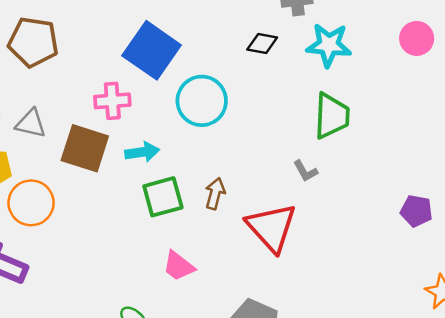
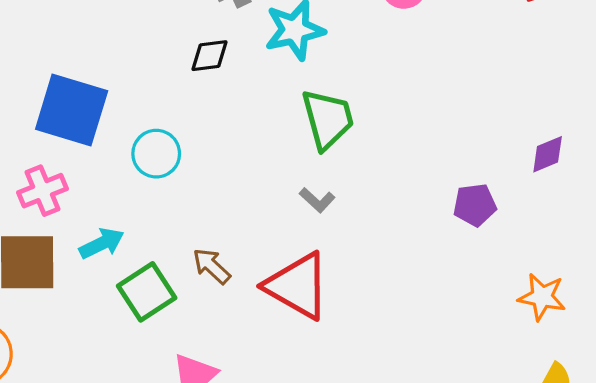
cyan circle: (202, 101) -> (156, 154), size x0.7
brown arrow: (215, 194) -> (212, 266), turned -44

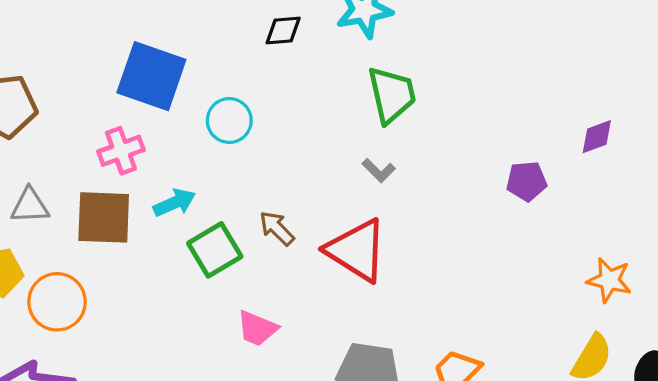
orange star: (542, 297) -> (609, 280), moved

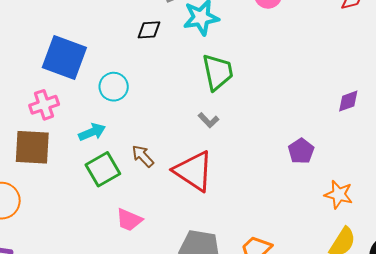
purple pentagon: (527, 181) -> (301, 151), moved, turned -30
cyan arrow: (174, 203) -> (92, 132), moved
orange star: (609, 280) -> (339, 194), moved

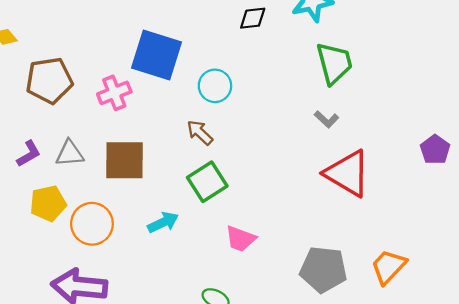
pink cross: (44, 105) -> (114, 93), moved
cyan arrow: (92, 132) -> (163, 222), moved
brown arrow: (143, 156) -> (200, 133), moved
red triangle: (194, 171) -> (347, 173), moved

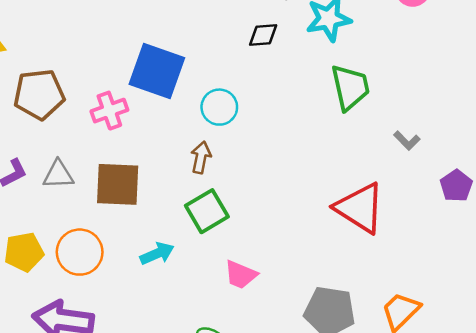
gray L-shape: (326, 119) -> (407, 141), moved
brown arrow: (200, 133) -> (201, 157), turned 56
yellow pentagon: (48, 203) -> (24, 252), moved

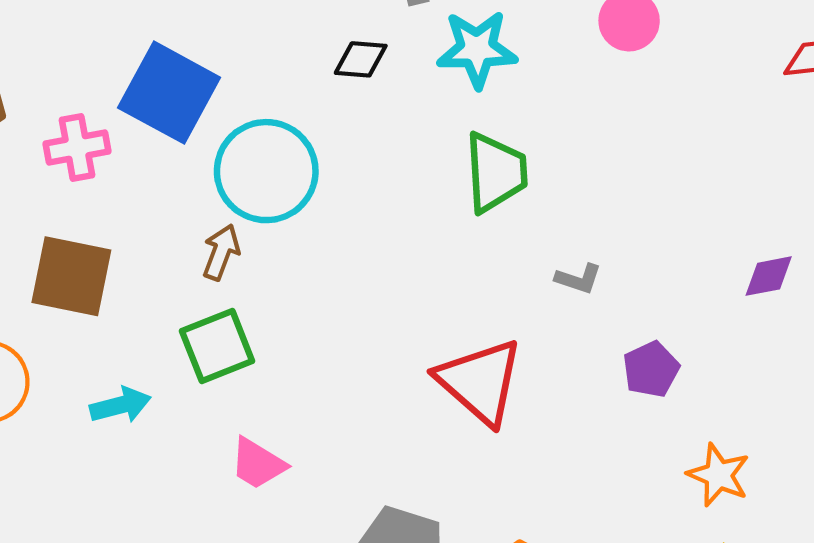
cyan circle: (219, 107) -> (266, 171), size x1.6
gray L-shape: (407, 141) -> (578, 279), turned -36

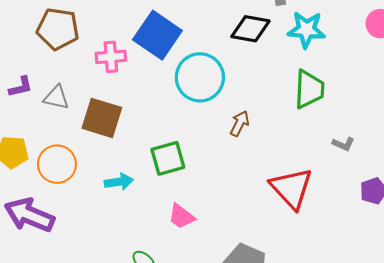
black diamond: (361, 59) -> (250, 29), size x1.5
brown arrow: (221, 252) -> (240, 123), moved

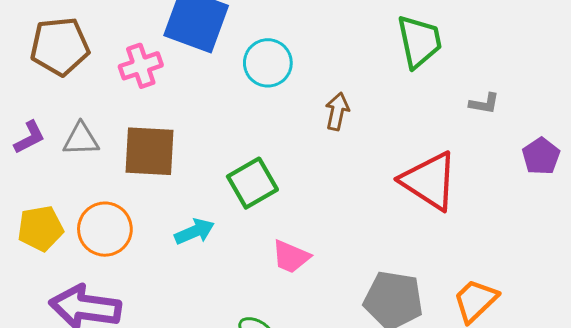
cyan circle: (200, 77) -> (268, 63), size x0.7

